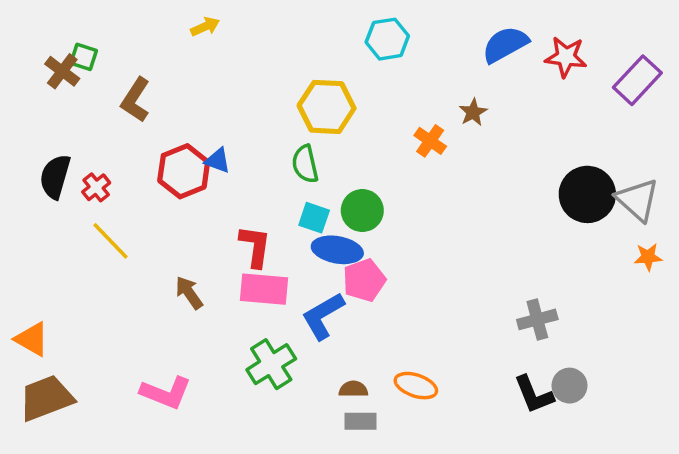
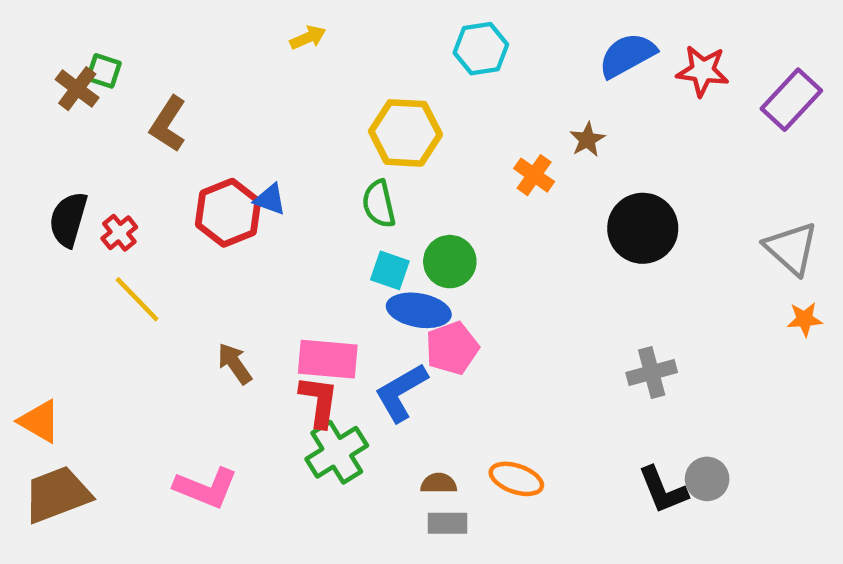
yellow arrow: (205, 27) -> (308, 38), moved
black circle: (587, 194) -> (643, 228), moved
red L-shape: (255, 246) -> (319, 401), moved
gray cross: (537, 319) -> (652, 372), moved

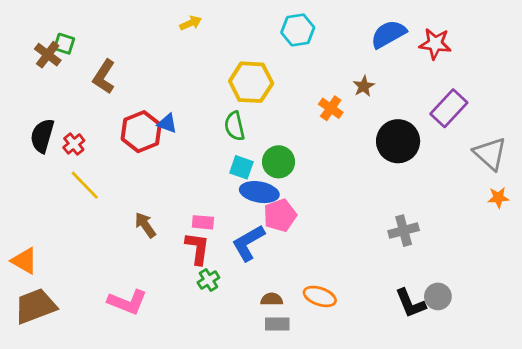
purple rectangle: (791, 100) -> (449, 108), moved
pink rectangle: (328, 359) -> (203, 222), size x0.6
green cross: (337, 452) -> (208, 280), size x0.6

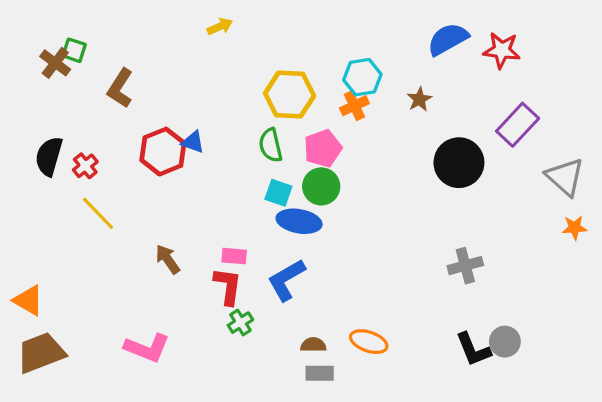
cyan hexagon: (298, 30) -> (362, 77), moved
orange cross: (331, 108) -> (354, 106), moved, turned 30
pink pentagon: (280, 215) -> (323, 148), moved

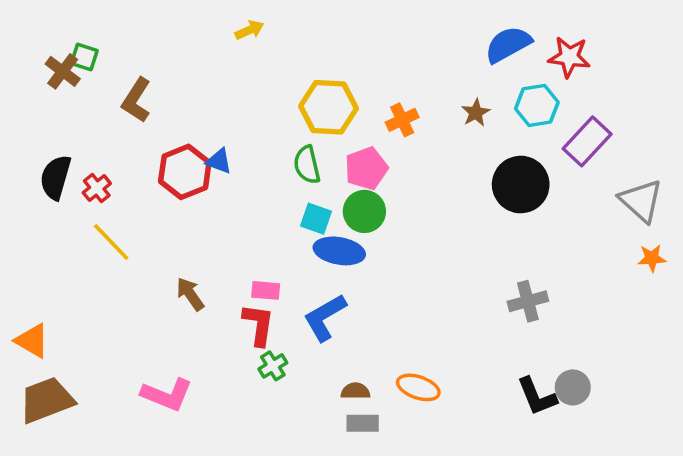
cyan hexagon: (362, 77) -> (537, 105), moved

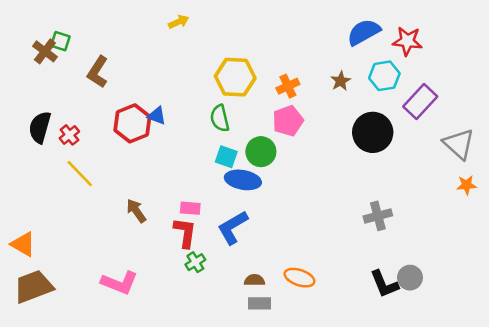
pink pentagon: (366, 168) -> (288, 121), moved

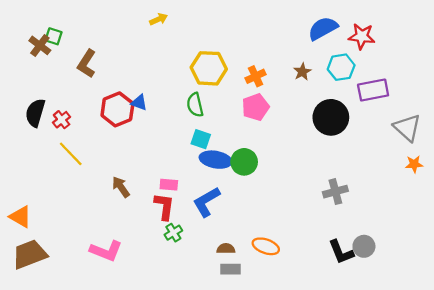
purple rectangle: (420, 102) -> (373, 90), turned 36
green circle: (261, 152) -> (244, 162), moved

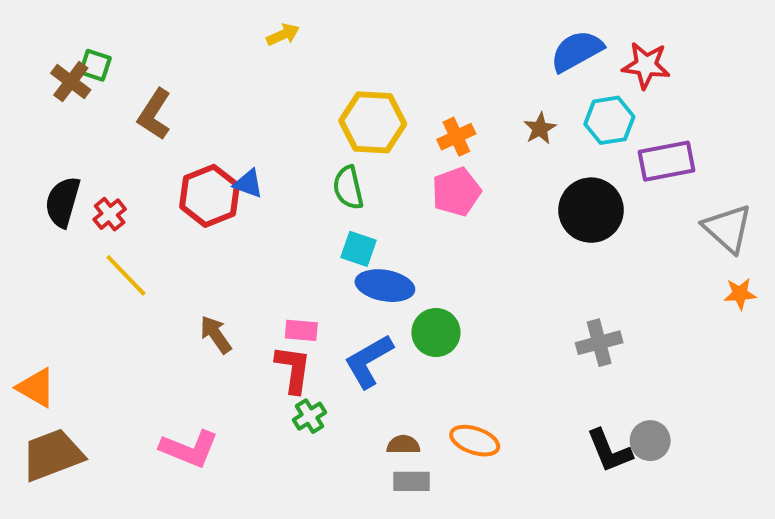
green circle: (244, 162) -> (436, 332), moved

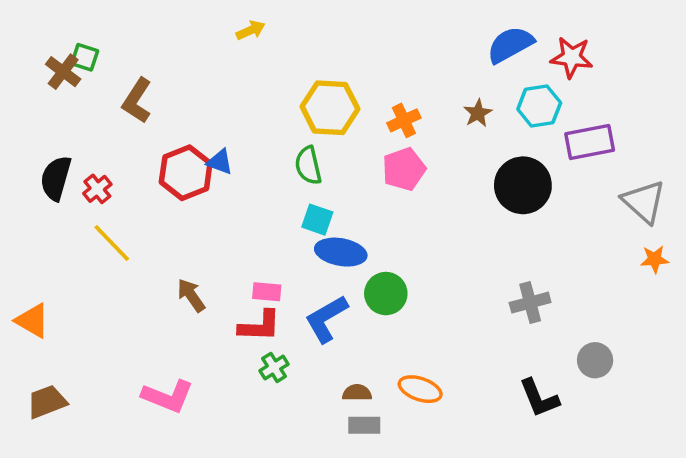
red L-shape: (293, 369) -> (260, 326), turned 84
orange triangle: (36, 388) -> (32, 321), moved
gray circle: (650, 441) -> (595, 360), moved
brown trapezoid: (52, 455) -> (47, 402), size x0.7

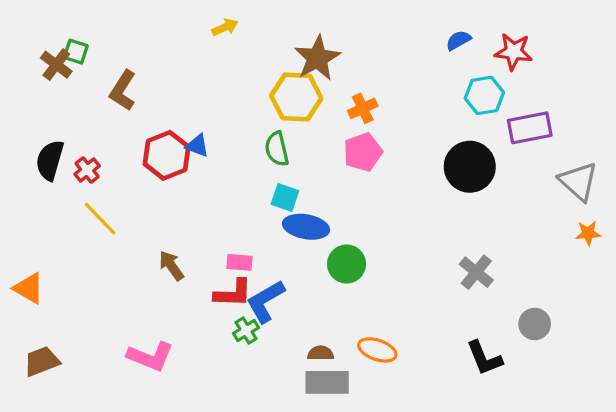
blue semicircle: (510, 45) -> (458, 40), size x0.6
brown star: (478, 113) -> (317, 58), moved, size x1.8
gray cross: (530, 303) -> (476, 272), turned -36
blue L-shape: (326, 319) -> (265, 301), moved
gray rectangle: (364, 425) -> (327, 382), size x1.5

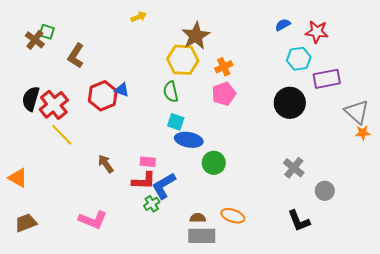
red cross: (87, 170) -> (54, 105), size x1.8
orange star: (588, 233) -> (363, 133), moved
gray circle: (535, 324) -> (325, 191), moved

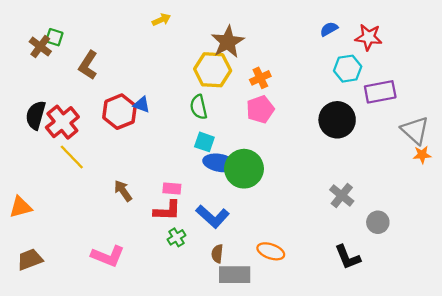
green circle: (214, 163) -> (244, 169), moved, size x1.4
orange triangle: (18, 178) -> (21, 207), turned -45
blue L-shape: (164, 186) -> (213, 216), moved, turned -108
brown semicircle: (198, 218) -> (217, 254), moved, turned -84

